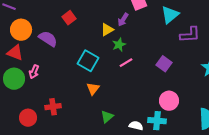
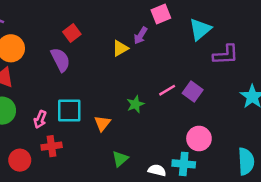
purple semicircle: (48, 39) -> (60, 60), moved, turned 30
green star: (119, 45) -> (135, 104), moved
cyan square: (88, 61) -> (69, 111), moved, turned -30
pink line: (126, 63) -> (167, 90), moved
pink arrow: (34, 72) -> (40, 119), moved

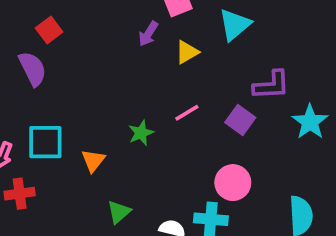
yellow triangle: (120, 48) -> (187, 52), moved
purple L-shape: (226, 55) -> (271, 85), moved
purple square: (193, 91) -> (240, 120), moved

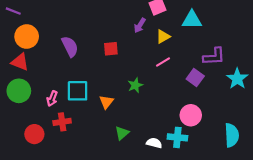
cyan triangle: (235, 25) -> (192, 20), turned 40
red square: (49, 30) -> (111, 49), moved, turned 32
pink line: (187, 113) -> (163, 62), moved

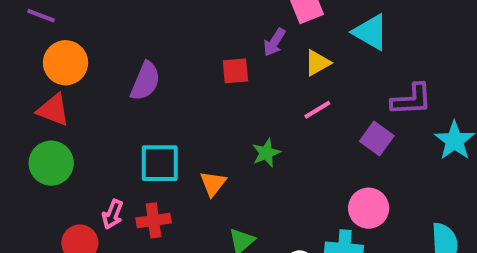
cyan triangle: (192, 20) -> (371, 32), turned 30
purple semicircle: (70, 46) -> (145, 81), turned 50
red square: (111, 49) -> (235, 71), moved
pink arrow: (52, 99) -> (113, 214), moved
red cross: (62, 122) -> (154, 220), moved

